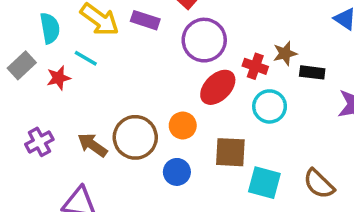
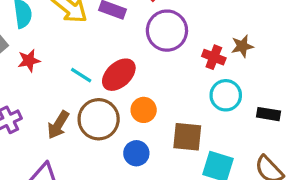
cyan line: (86, 58) -> (81, 75), moved
black rectangle: (312, 72) -> (269, 114), moved
red ellipse: (218, 87) -> (119, 75), moved
brown arrow: (92, 145) -> (58, 125), turned -96

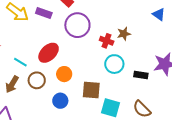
cyan line: (81, 75) -> (20, 62), moved
brown circle: (99, 119) -> (37, 80), size x0.7

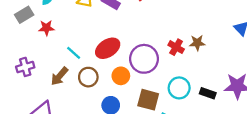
purple circle: (77, 25) -> (144, 59), moved
cyan circle: (114, 64) -> (179, 88), moved

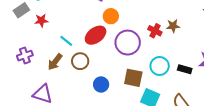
orange circle: (121, 76) -> (111, 16), moved

